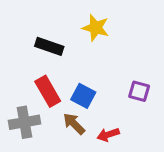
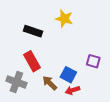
blue square: (83, 96) -> (68, 75), moved
gray cross: (24, 122) -> (16, 82), turned 30

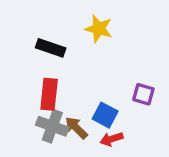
red rectangle: (32, 61) -> (49, 94), turned 36
gray cross: (16, 82) -> (52, 126), moved

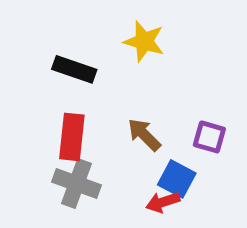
blue square: (105, 115) -> (177, 179), moved
brown arrow: (76, 128) -> (144, 135), moved

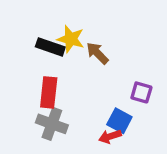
yellow star: (144, 41) -> (71, 39), moved
brown arrow: (144, 135) -> (97, 53), moved

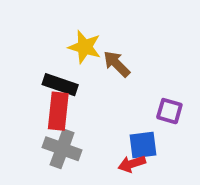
black rectangle: (50, 47) -> (60, 85), moved
blue square: (119, 121) -> (143, 145), turned -35

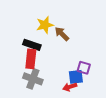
yellow star: (85, 47) -> (45, 25), turned -30
purple square: (169, 111) -> (84, 68), moved

